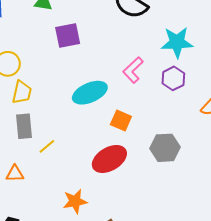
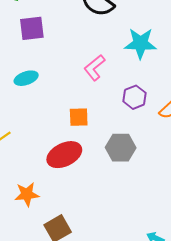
purple hexagon: (173, 78) -> (134, 97), moved
cyan ellipse: (90, 93) -> (26, 78), moved, size x0.7
orange square: (121, 120) -> (79, 117), turned -30

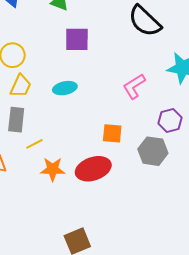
gray hexagon: (121, 148) -> (153, 151), moved
orange star: (27, 194) -> (53, 169), moved

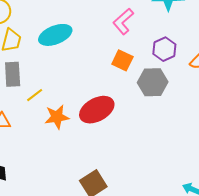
cyan ellipse: (65, 88) -> (55, 35), size x1.4
orange square: (112, 133) -> (122, 60), moved, turned 30

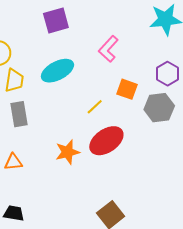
pink L-shape: (123, 21) -> (108, 49), moved
yellow line: (35, 95) -> (95, 107), moved

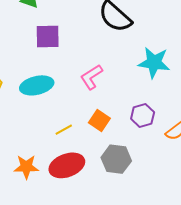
gray hexagon: (159, 108) -> (116, 159), moved

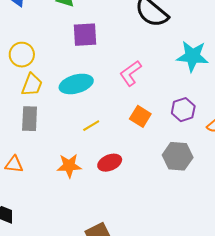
yellow line: (64, 130) -> (91, 126), moved
gray hexagon: (116, 159) -> (178, 156), moved
red ellipse: (67, 165) -> (110, 163), size x0.7

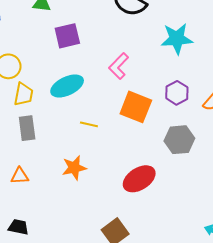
orange square: (140, 116) -> (136, 107), size x1.5
yellow line: (91, 126) -> (89, 124), turned 54
red ellipse: (110, 163) -> (139, 179), moved, size x1.4

